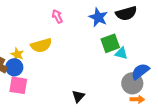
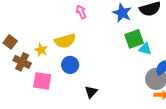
blue circle: (14, 67) -> (70, 65), moved
black triangle: (78, 96) -> (91, 92), moved

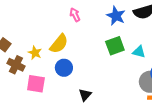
green square: (134, 39) -> (115, 46), moved
yellow semicircle: (65, 41) -> (59, 44), turned -35

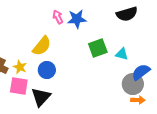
blue star: (116, 16) -> (77, 19), moved, turned -30
yellow star: (35, 53) -> (20, 67), moved
black triangle: (85, 95) -> (41, 97), moved, size x1.5

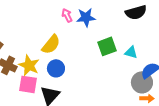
yellow star: (20, 67) -> (29, 65), size x1.5

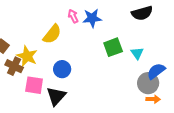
yellow semicircle: (51, 44) -> (52, 34), moved
cyan triangle: (131, 52) -> (137, 53), turned 40
yellow star: (29, 65) -> (27, 56), moved

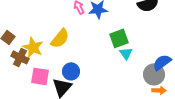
yellow semicircle: (52, 34) -> (60, 38), moved
cyan triangle: (137, 53) -> (126, 53), moved
blue circle: (62, 69) -> (71, 71), moved

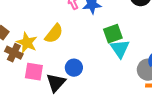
cyan triangle: (126, 53) -> (120, 49), size x1.5
blue circle: (71, 71) -> (74, 68), moved

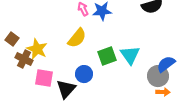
yellow semicircle: (54, 34) -> (77, 38), moved
green square: (113, 34) -> (107, 56), moved

